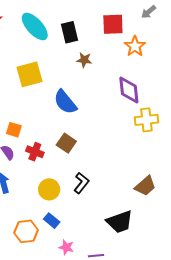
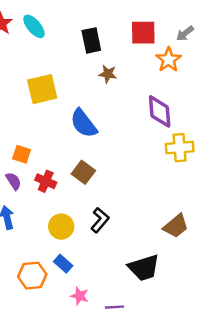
gray arrow: (149, 12) -> (185, 33), moved
cyan ellipse: (35, 27) -> (34, 26), moved, size x0.7

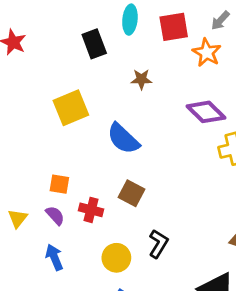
cyan ellipse: (34, 26) -> (130, 20), moved, turned 55
black rectangle: (91, 40) -> (94, 44), moved
purple diamond: (160, 111) -> (206, 112), turned -32

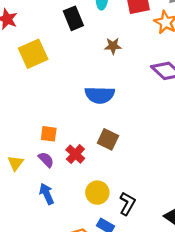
yellow square: (71, 108) -> (33, 54), moved
blue semicircle: (123, 139) -> (100, 95), turned -40
red cross: (91, 210) -> (75, 154), turned 30
black L-shape: (158, 244) -> (127, 204), moved

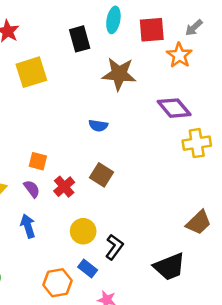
brown star: (113, 46) -> (119, 74), size x1.8
blue semicircle: (100, 95) -> (98, 126), size x0.6

